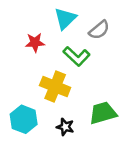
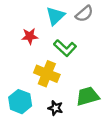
gray semicircle: (99, 30) -> (84, 14), moved

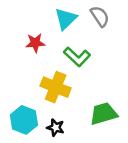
gray semicircle: (84, 14) -> (100, 16), turned -84
black star: (55, 108) -> (56, 128), moved

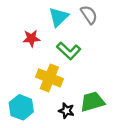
black star: (56, 128) -> (66, 111), moved

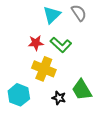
red star: (31, 38) -> (36, 43), moved
green trapezoid: (92, 102) -> (82, 90), turned -105

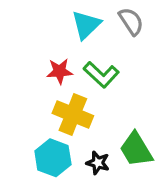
cyan hexagon: (19, 95) -> (53, 158), moved

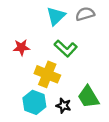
gray semicircle: (131, 21) -> (85, 14), turned -72
red star: (60, 71) -> (21, 47), moved

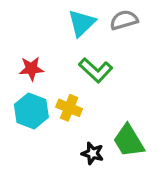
yellow cross: (47, 74) -> (69, 108), size x0.7
cyan hexagon: (34, 102) -> (31, 111), moved

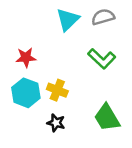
green L-shape: (96, 70) -> (102, 59), moved
black star: (93, 153) -> (56, 123), moved

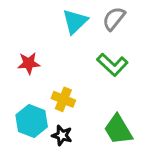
gray semicircle: (103, 17) -> (114, 19), turned -35
cyan hexagon: (26, 93) -> (32, 121), moved

